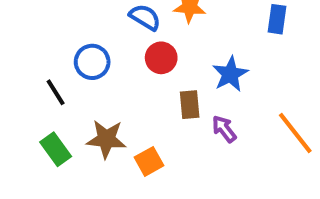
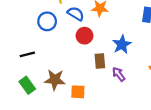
blue circle: (92, 62) -> (47, 21), moved
black line: (56, 92) -> (27, 54), turned -72
orange square: (149, 161) -> (78, 92), turned 32

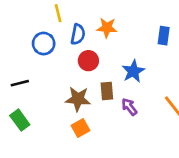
blue semicircle: (76, 14) -> (78, 34), turned 70
brown star: (55, 80) -> (78, 99), moved
orange square: (78, 92) -> (81, 128), turned -32

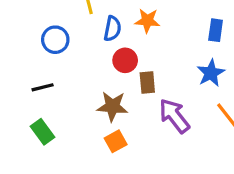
blue circle: (44, 44) -> (55, 40), moved
blue star: (133, 71) -> (211, 73), moved
brown rectangle: (107, 91) -> (147, 83), moved
purple arrow: (129, 107) -> (174, 116), size x1.6

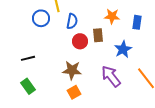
orange star: (147, 21) -> (112, 16), moved
blue circle: (55, 40) -> (41, 18), moved
blue star: (211, 73) -> (123, 49), moved
brown rectangle: (147, 83) -> (98, 35), moved

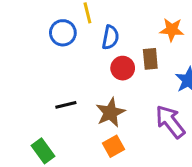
black line: (28, 58) -> (66, 105), moved
brown star: (72, 70) -> (110, 113), turned -30
green rectangle: (28, 86) -> (43, 151), moved

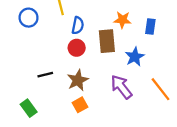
blue circle: (63, 33) -> (29, 18), moved
brown rectangle: (150, 59) -> (107, 41), size x1.5
red circle: (123, 68) -> (77, 48), moved

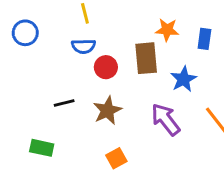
blue circle: (29, 18) -> (25, 33), moved
blue semicircle: (78, 25) -> (83, 46), moved, turned 78
orange square: (80, 105) -> (116, 158), moved
green rectangle: (29, 108) -> (42, 148), turned -42

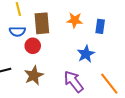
brown rectangle: (146, 58) -> (42, 23), moved

